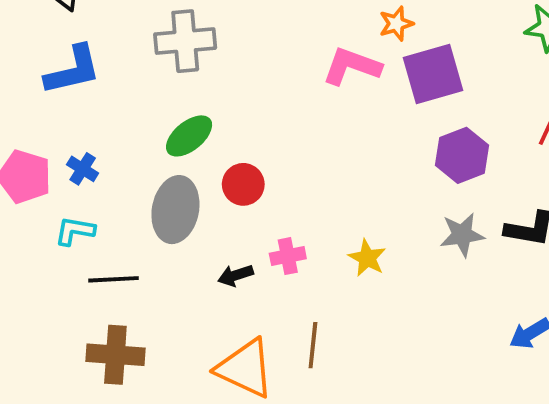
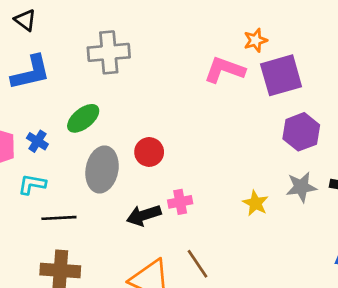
green ellipse: (189, 136) -> (83, 118), moved
yellow star: (367, 258) -> (255, 203), moved
black arrow: (236, 275) -> (144, 215), size x1.4
brown line: (313, 345) -> (198, 264), turned -40

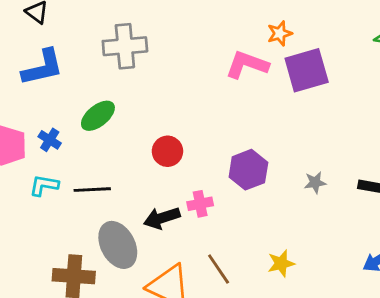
purple hexagon: (301, 132) -> (248, 170), moved
gray ellipse: (102, 169) -> (118, 245), moved, turned -39
gray star: (301, 187) -> (315, 182), moved, size x0.7
yellow star: (255, 203) -> (281, 263), moved, turned 30
black line: (59, 218) -> (92, 190), moved

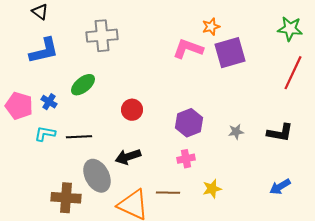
pink cross: (200, 204) -> (186, 159), moved
brown line: (219, 269) -> (168, 193), turned -55

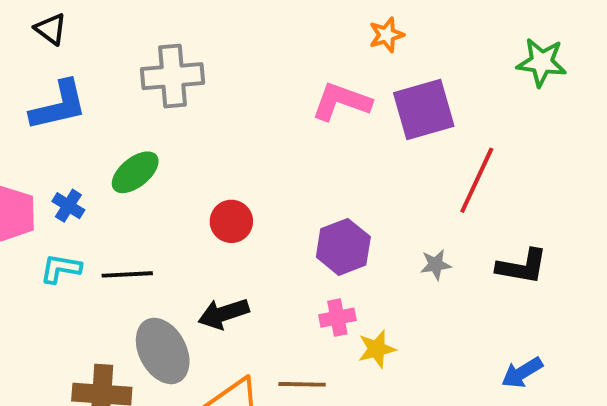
orange star: (211, 27) -> (387, 35), moved
red line: (293, 73) -> (477, 180), moved
yellow star: (212, 189) -> (377, 349), moved

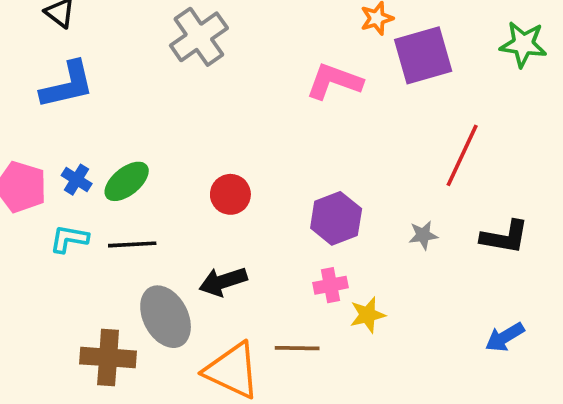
gray cross: (172, 76) -> (199, 37), moved, turned -30
purple square: (424, 109) -> (423, 55), moved
green ellipse: (135, 172) -> (127, 181), moved

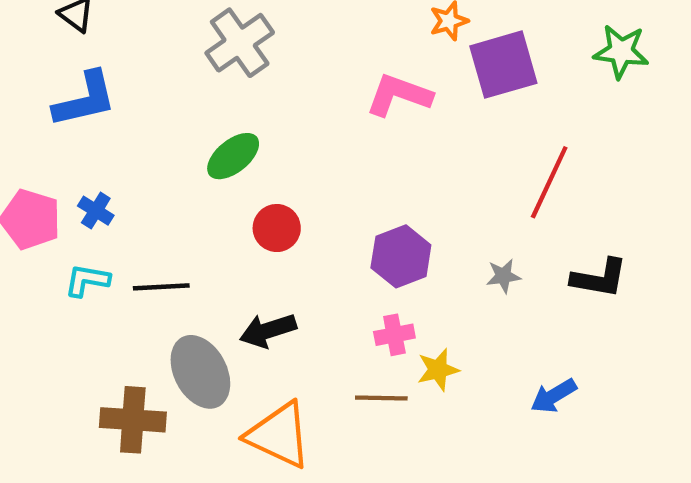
green ellipse: (127, 181) -> (233, 156), moved
blue arrow: (505, 337) -> (554, 396), moved
brown line: (297, 348) -> (381, 398), moved

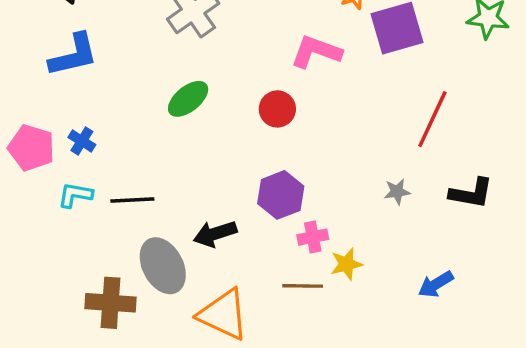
red circle: (277, 228) -> (277, 109), moved
purple hexagon: (401, 256) -> (281, 195), moved

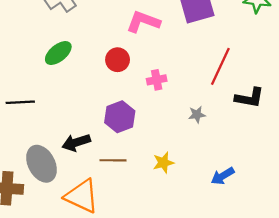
black L-shape: (471, 193) -> (249, 98), moved
black line: (132, 200) -> (20, 102), moved
pink cross: (313, 237) -> (157, 80), moved
brown line: (303, 286) -> (113, 160), moved

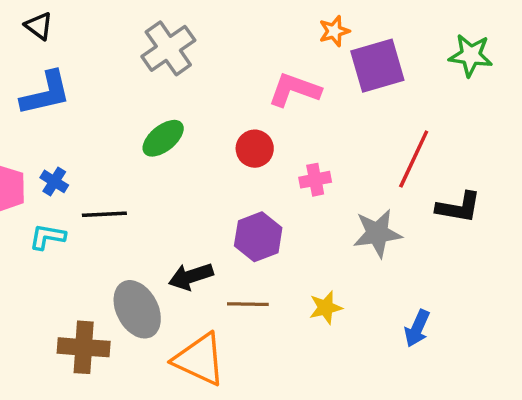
gray star: (197, 115) -> (377, 233), size x1.8
blue arrow: (223, 176) -> (417, 328), turned -35

